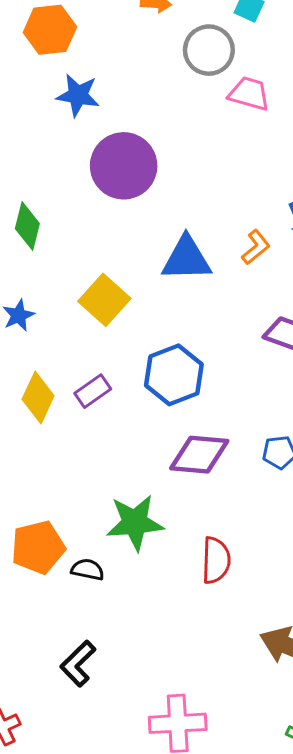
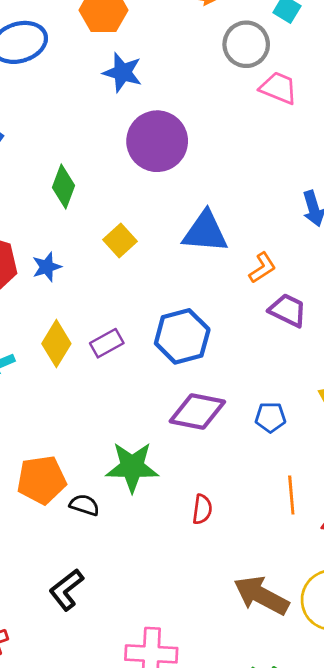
orange L-shape: (256, 247) -> (262, 268), moved
yellow square: (104, 300) -> (120, 241), moved, size x0.7
red semicircle: (216, 560) -> (202, 509), size x0.7

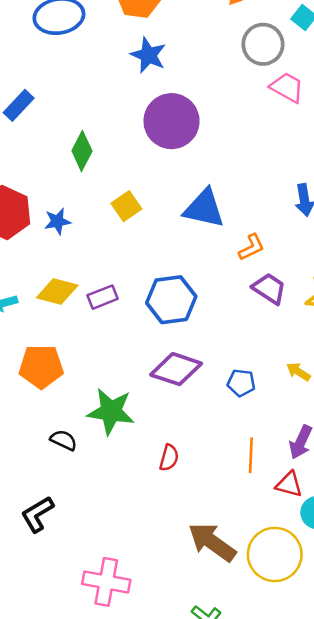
yellow diamond: (56, 344) -> (57, 291), turned 66
orange pentagon: (42, 480) -> (41, 367), moved

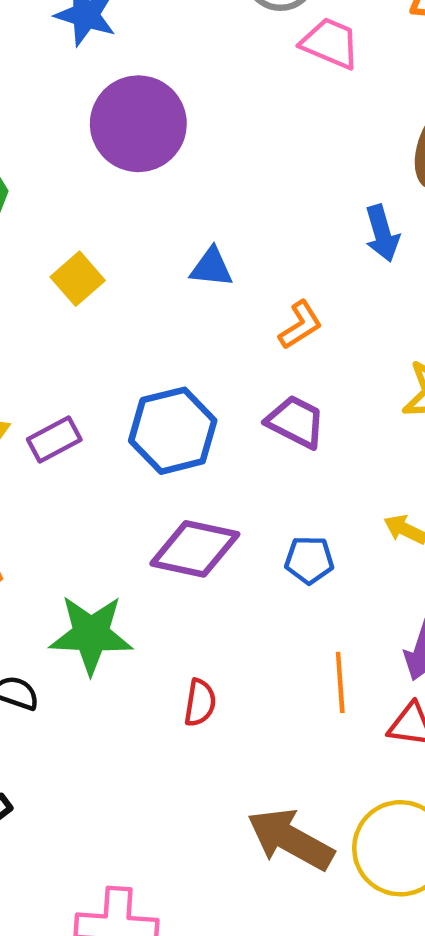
blue triangle: (204, 208) -> (211, 267), size x0.6
purple trapezoid: (269, 289) -> (296, 422), moved

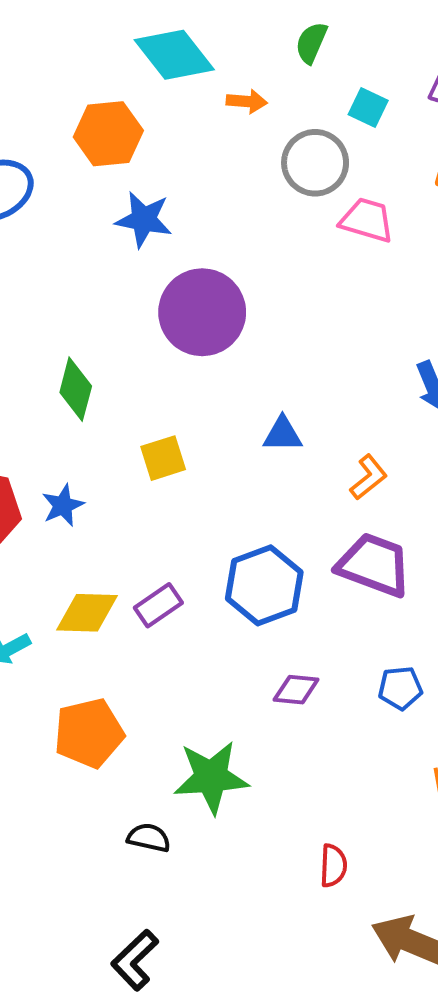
yellow square: (78, 279) -> (163, 458), turned 30
purple trapezoid: (296, 422) -> (374, 565), size x1.4
purple diamond: (195, 549) -> (296, 690), size x0.6
red semicircle: (200, 703) -> (333, 866), moved

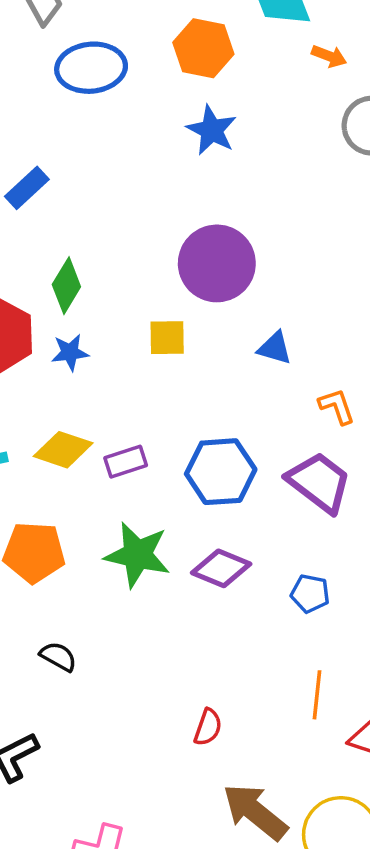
purple circle: (202, 312) -> (217, 263), moved
green diamond: (76, 389) -> (66, 286), moved
orange L-shape: (369, 477) -> (337, 406), turned -87
purple diamond: (296, 690) -> (221, 568), size x1.4
green star: (211, 777) -> (137, 555), moved

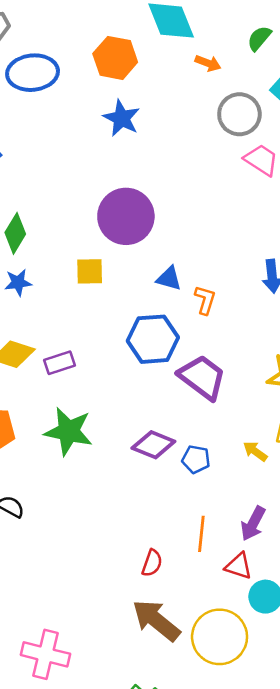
orange L-shape: (337, 406) -> (205, 300), moved, turned 36
blue hexagon: (221, 472) -> (153, 339), moved
purple diamond: (221, 568) -> (153, 445), moved
red semicircle: (208, 727) -> (152, 563), moved

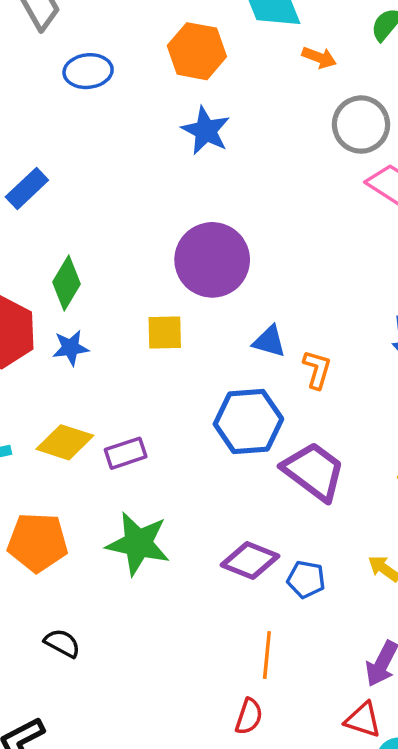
blue ellipse: (33, 73) -> (88, 71), size x0.7
orange line: (201, 534) -> (267, 655), moved

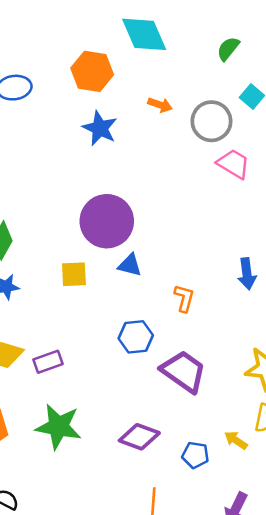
orange arrow: (319, 57) -> (160, 105), moved
blue triangle: (269, 341) -> (130, 265), moved
blue hexagon: (248, 421) -> (136, 337), size x0.7
blue pentagon: (306, 579) -> (195, 455), moved

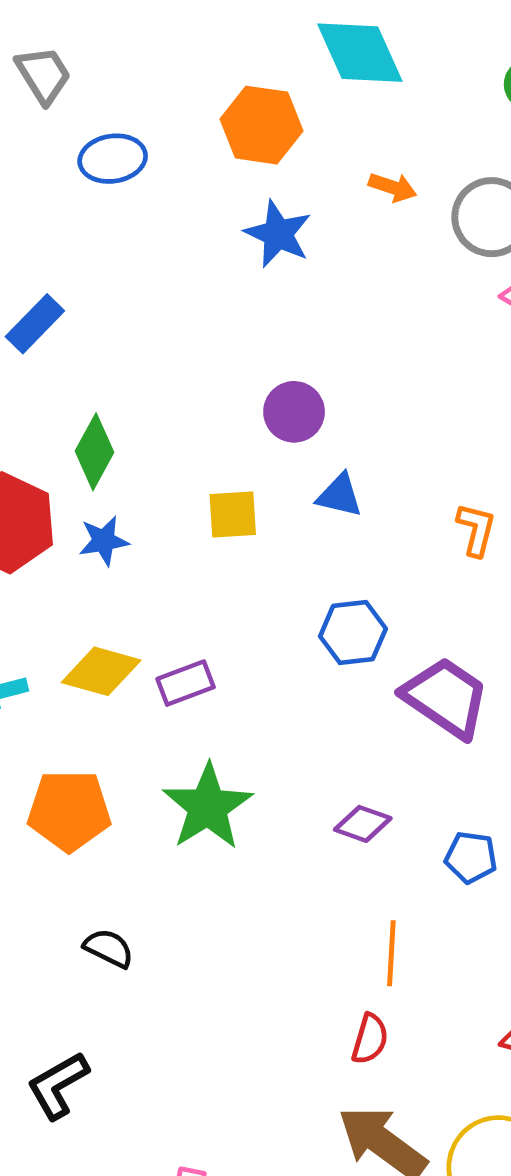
purple circle: (107, 221) -> (294, 412), size x0.6
orange L-shape: (184, 298) -> (476, 530), moved
green star: (58, 427) -> (208, 807), turned 30
purple diamond: (139, 437) -> (363, 824), size x0.7

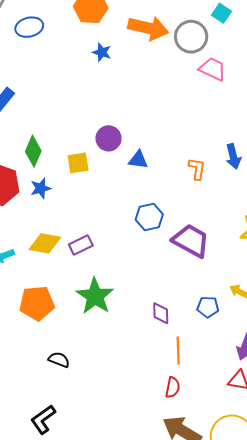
orange arrow: (393, 187) -> (148, 28), size x2.0
blue star: (278, 234) -> (102, 52), size x0.7
purple circle: (294, 412) -> (108, 138), moved
yellow square: (233, 515) -> (78, 163), moved
purple diamond: (363, 824) -> (161, 313), moved, turned 75

